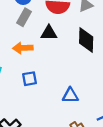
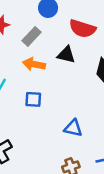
gray rectangle: (24, 17) -> (32, 36), moved

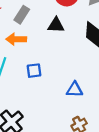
orange arrow: (34, 64) -> (16, 39), moved

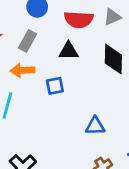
blue square: (34, 71) -> (55, 86), moved

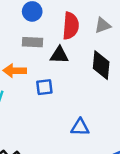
red semicircle: (79, 19) -> (71, 26), turned -92
gray rectangle: (27, 41) -> (32, 42), moved, turned 60

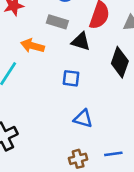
blue square: (44, 87) -> (71, 78), moved

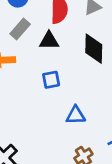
gray rectangle: (57, 22) -> (20, 29), turned -48

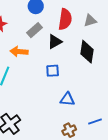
black triangle: (49, 41) -> (55, 42), turned -35

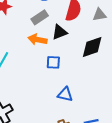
orange arrow: (19, 52) -> (37, 40), moved
black diamond: (87, 52) -> (92, 47), turned 55

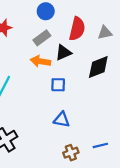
blue triangle: (65, 94) -> (62, 120), moved

